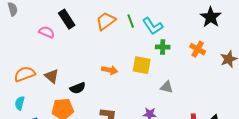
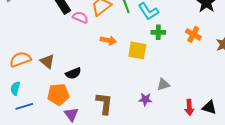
pink semicircle: (47, 32) -> (80, 17), moved
orange arrow: (110, 70) -> (108, 40), moved
gray triangle: (167, 87) -> (163, 84), moved, turned -32

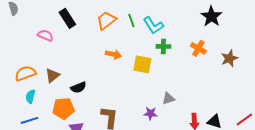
pink semicircle: (80, 17) -> (45, 35), moved
brown triangle: (47, 61) -> (52, 75), turned 42
cyan semicircle: (15, 88) -> (30, 96), moved

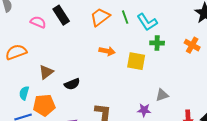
pink semicircle: (45, 35) -> (38, 22), moved
orange semicircle: (25, 73) -> (16, 52), moved
orange pentagon: (63, 108) -> (44, 105), moved

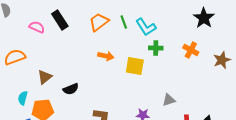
gray triangle: (162, 95) -> (169, 100), moved

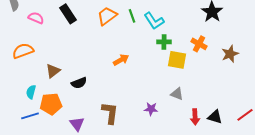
pink semicircle: (37, 27) -> (36, 18), moved
orange arrow: (106, 56) -> (121, 60), moved, turned -42
yellow square: (135, 66) -> (177, 60), moved
gray triangle: (169, 100) -> (177, 94), turned 40

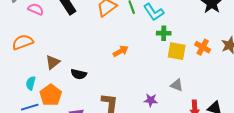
orange cross: (199, 44) -> (203, 47), moved
black semicircle: (79, 83) -> (79, 74), turned 35
orange pentagon: (51, 104) -> (51, 95), turned -30

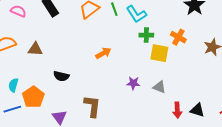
orange cross: (203, 47) -> (178, 37), moved
brown triangle: (53, 62) -> (35, 49), moved, turned 42
purple star: (151, 100) -> (133, 83), moved

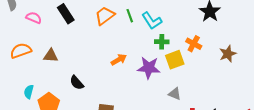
yellow square: (159, 53) -> (175, 60), turned -30
black semicircle: (61, 76) -> (77, 83), turned 35
purple star: (133, 83) -> (149, 68), moved, size x1.6

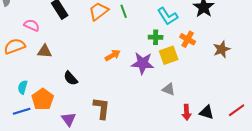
pink semicircle: (34, 18) -> (32, 25), moved
cyan L-shape: (152, 21) -> (168, 16), moved

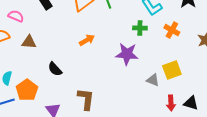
orange arrow: (113, 55) -> (87, 40), moved
yellow square: (169, 55) -> (172, 70), moved

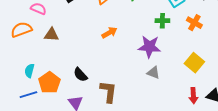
black semicircle: (55, 69) -> (80, 75), moved
yellow square: (172, 70) -> (194, 63), turned -30
gray triangle: (153, 80) -> (153, 73), moved

